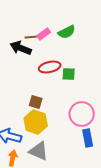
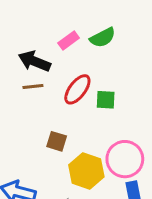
brown line: (32, 37) -> (33, 86), moved
red ellipse: (50, 67) -> (77, 89), turned -40
yellow hexagon: (36, 122) -> (86, 171), moved

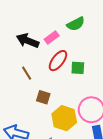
pink rectangle: (69, 41) -> (52, 38), moved
brown line: (33, 86) -> (27, 73), moved, turned 64

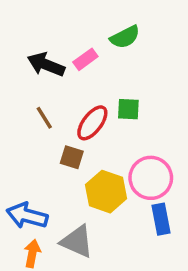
red ellipse: (58, 61) -> (92, 123), moved

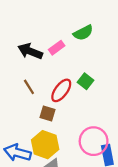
green square: (128, 109) -> (85, 81), turned 35
pink circle: (151, 178) -> (94, 141), moved
yellow hexagon: (106, 192) -> (45, 145), moved

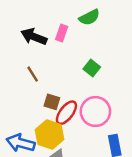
pink rectangle: (57, 48) -> (62, 33), turned -35
red ellipse: (61, 90) -> (66, 113), moved
pink circle: (94, 141) -> (95, 111), moved

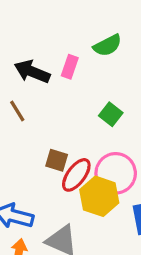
brown line: (33, 74) -> (17, 111), moved
yellow hexagon: (50, 134) -> (99, 196), moved

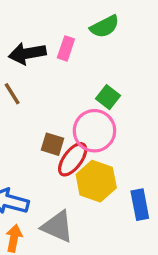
black arrow: (32, 72) -> (27, 53), turned -32
pink circle: (116, 173) -> (94, 131), moved

